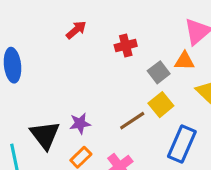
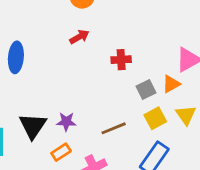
orange triangle: (184, 61) -> (171, 84), turned -42
yellow square: (161, 105) -> (155, 118), moved

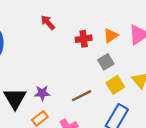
red arrow: (79, 37) -> (48, 22), turned -98
orange triangle: (171, 84) -> (111, 36), moved

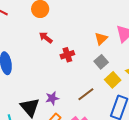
red cross: (84, 39) -> (67, 55), moved

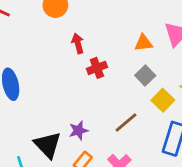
red arrow: (46, 38) -> (78, 43), moved, turned 40
orange triangle: (101, 39) -> (144, 43), turned 40

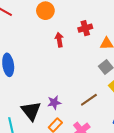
red cross: (97, 68) -> (85, 28), moved

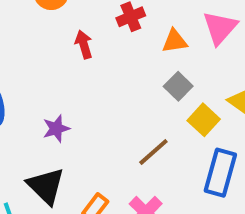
purple star: (54, 103) -> (56, 129), moved

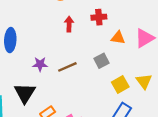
gray square: (178, 86) -> (101, 61), moved
brown line: (153, 152) -> (67, 67), moved

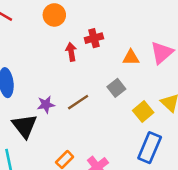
red cross: (99, 17) -> (94, 38), moved
black triangle: (25, 93) -> (25, 126), moved

